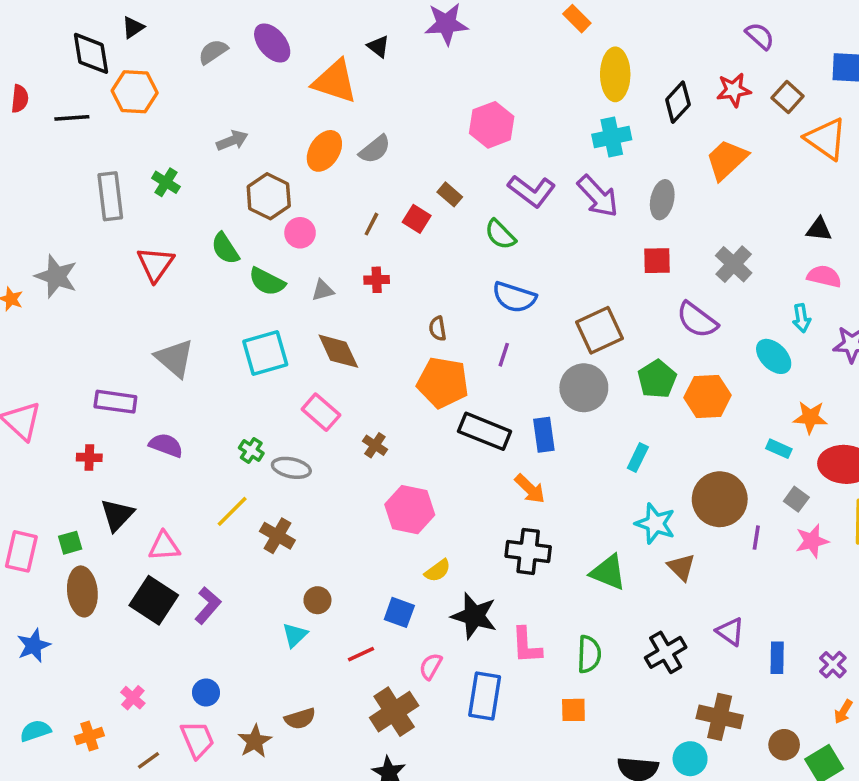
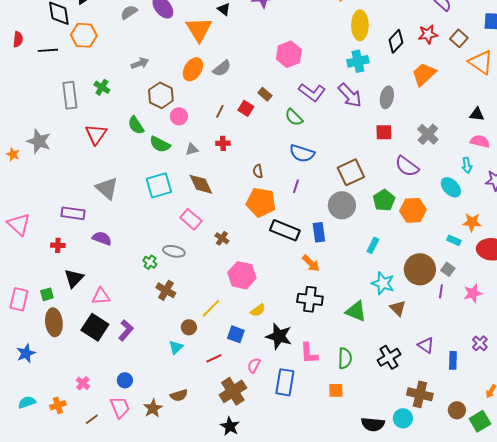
orange triangle: (335, 81) -> (199, 29), turned 40
green cross: (251, 450) -> (150, 262), moved
gray square: (796, 499) -> (448, 269), moved
yellow line: (232, 511) -> (211, 308), moved
purple cross: (833, 665) -> (480, 343), moved

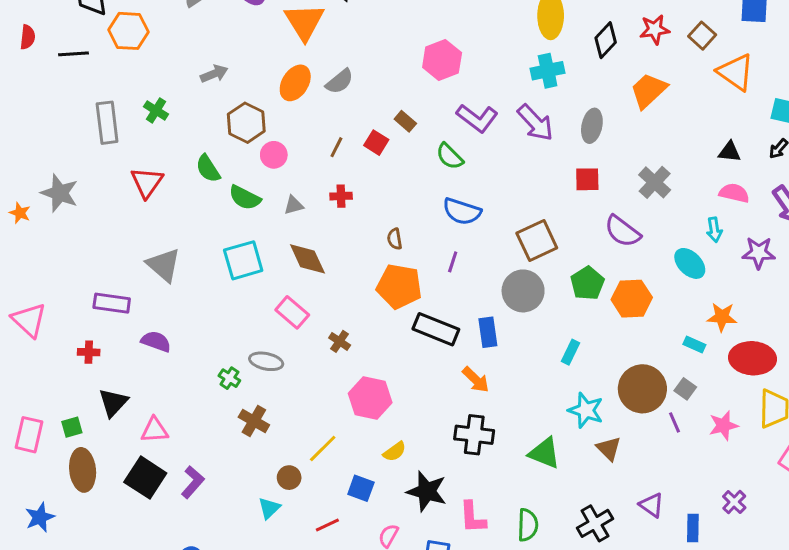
purple line: (441, 291) -> (675, 422), turned -32

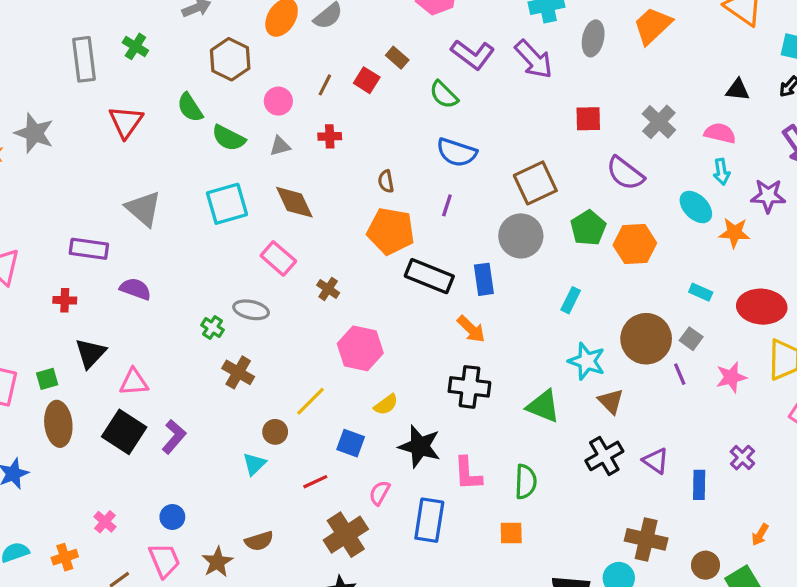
gray ellipse: (592, 126) -> (593, 38), moved
pink circle: (274, 155) -> (278, 101), moved
pink semicircle: (734, 193) -> (720, 133), moved
orange star: (722, 317) -> (734, 233), moved
black cross: (595, 523) -> (604, 456), moved

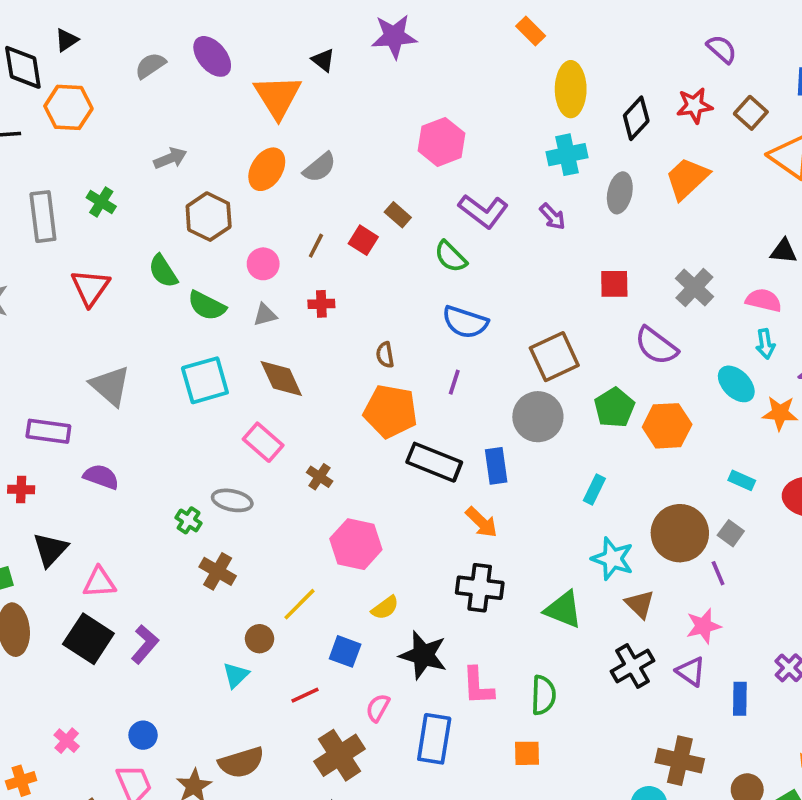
purple arrow: (534, 59) -> (552, 217), size x0.6
pink star: (731, 377) -> (704, 626), moved
brown semicircle: (259, 541) -> (241, 762), size x1.4

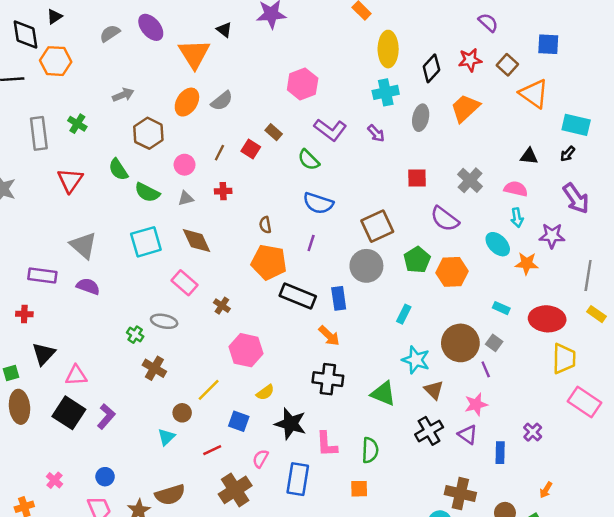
purple semicircle: (101, 477) -> (88, 286), moved

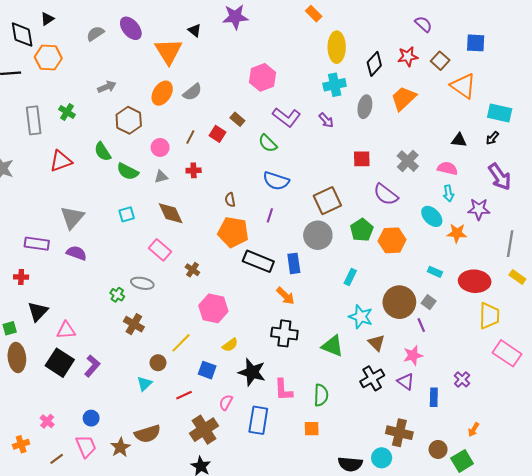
red triangle: (70, 180) -> (61, 161), turned 35
cyan square: (146, 242) -> (127, 214), size x0.6
gray triangle: (83, 245) -> (72, 217), turned 30

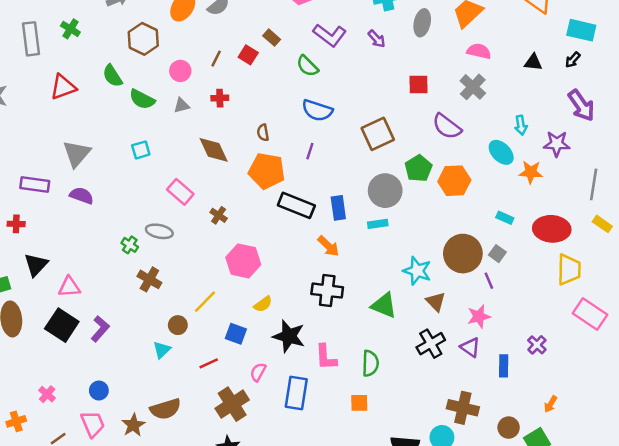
pink semicircle: (447, 168) -> (479, 51), moved
brown diamond: (171, 213) -> (214, 150), moved
gray circle: (318, 235) -> (385, 191), moved
cyan rectangle: (350, 277) -> (378, 224), moved, turned 56

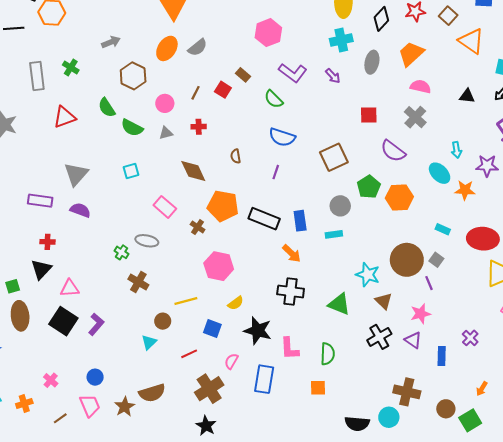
orange pentagon: (267, 171) -> (223, 206), moved
gray circle: (385, 191) -> (340, 206), size x0.7
red cross: (16, 224) -> (48, 242), moved
yellow line: (205, 302) -> (186, 301), turned 30

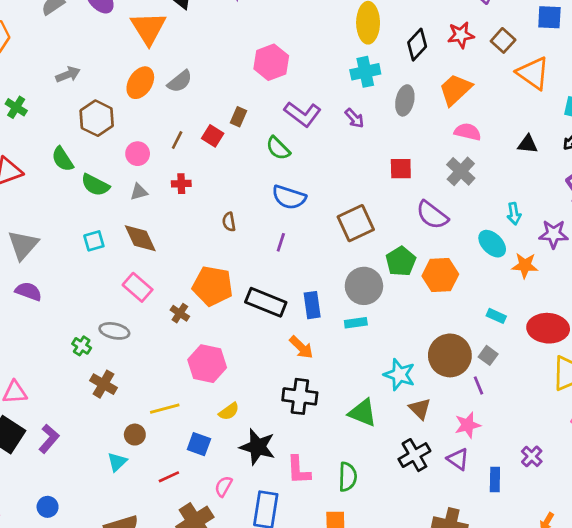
brown rectangle: (243, 75) -> (238, 117), turned 72
brown diamond: (193, 171) -> (140, 238), moved
gray circle: (340, 206) -> (364, 286), size x1.4

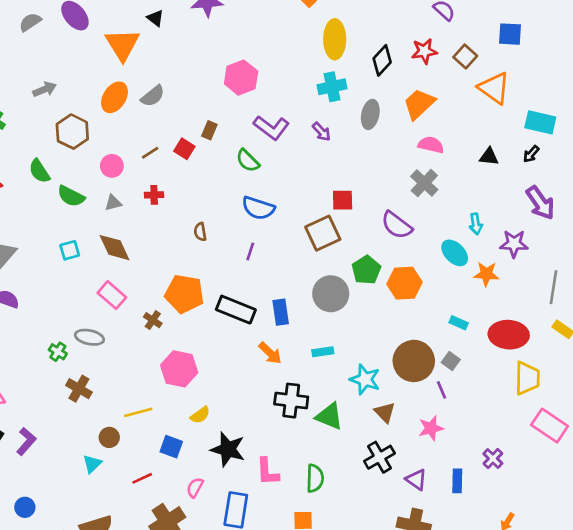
brown line: (177, 140) -> (150, 153), turned 30
red square: (401, 169) -> (343, 200), moved
cyan rectangle: (356, 323) -> (323, 352), moved
black cross: (300, 396) -> (291, 401), moved
purple triangle: (458, 459) -> (416, 480), moved

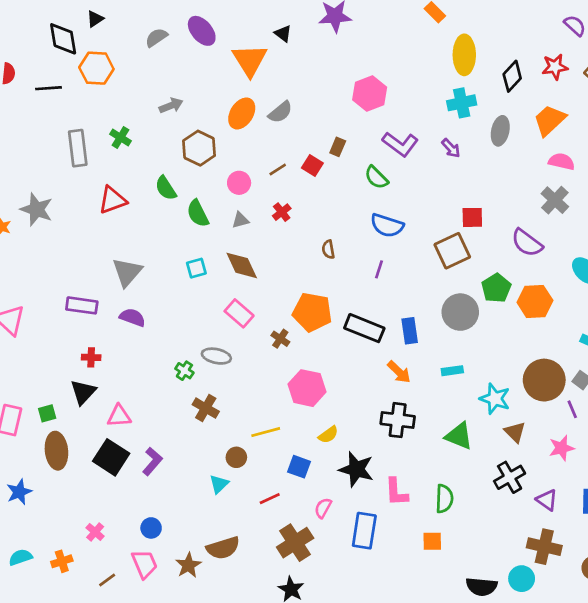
red cross: (154, 195) -> (282, 212), turned -36
green semicircle: (71, 196) -> (198, 213), turned 36
black cross: (291, 401) -> (398, 420), moved

